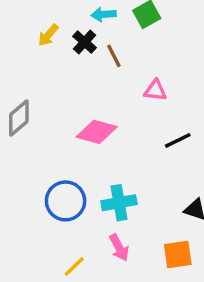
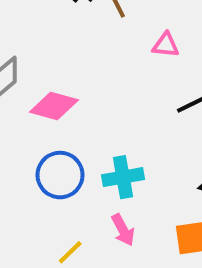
pink diamond: (97, 132) -> (54, 106), moved

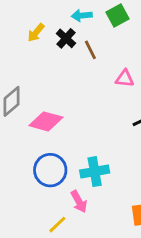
pink arrow: (123, 230) -> (79, 202), moved

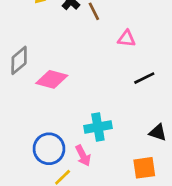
blue circle: (50, 170) -> (49, 149), moved

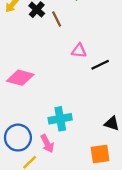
pink triangle: (127, 39) -> (79, 51), moved
black line: (144, 78) -> (100, 65), moved

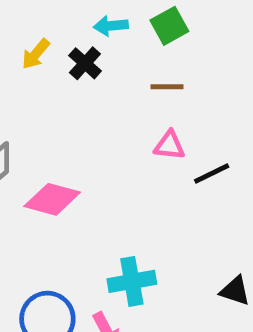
brown line: (57, 19) -> (167, 87), moved, turned -63

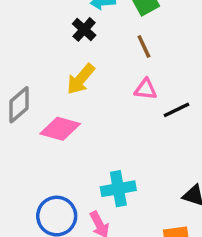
yellow arrow: (36, 54) -> (81, 79), moved, size x1.4
brown line: (167, 87) -> (144, 47), turned 65

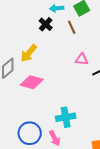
brown line: (144, 47) -> (72, 27), moved
yellow arrow: (81, 79) -> (29, 53), moved

